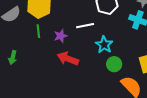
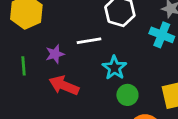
green line: (38, 31) -> (24, 66), moved

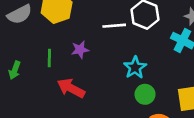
white line: (89, 41) -> (114, 26), moved
red arrow: (64, 85) -> (71, 88), moved

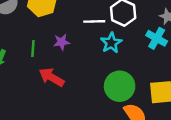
cyan star: (135, 68) -> (111, 43), moved
green circle: (145, 94) -> (120, 86), size x1.6

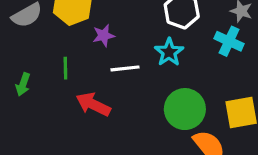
white line: (94, 21) -> (125, 68), moved
purple star: (62, 42) -> (104, 35), moved

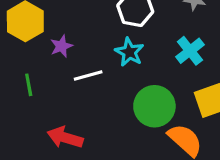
cyan cross: (229, 41) -> (190, 51), moved, turned 36
red arrow: (93, 104) -> (65, 138), moved

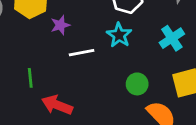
green line: (29, 85) -> (30, 78), moved
green circle: (154, 106) -> (137, 84), size x0.6

